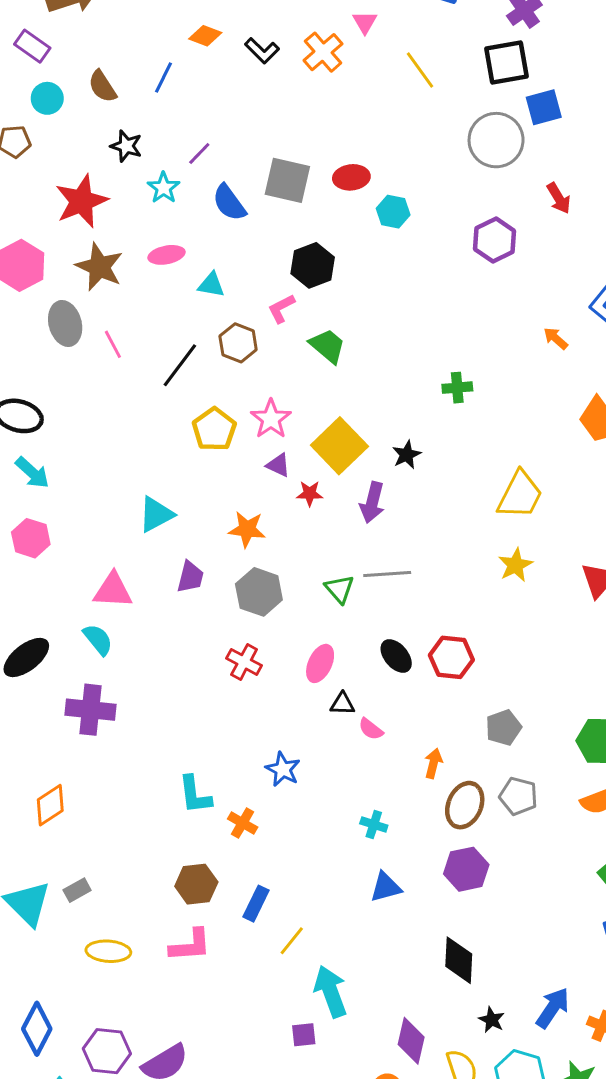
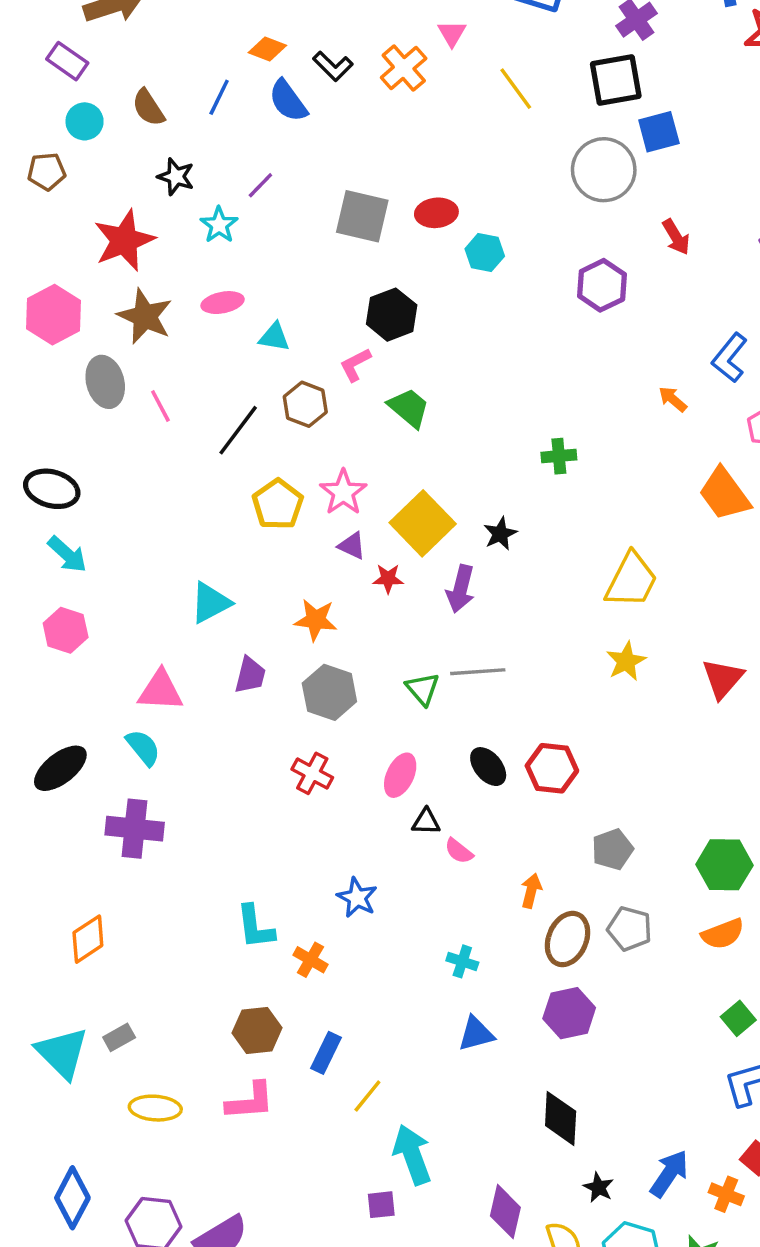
blue semicircle: (229, 203) -> (288, 101), moved

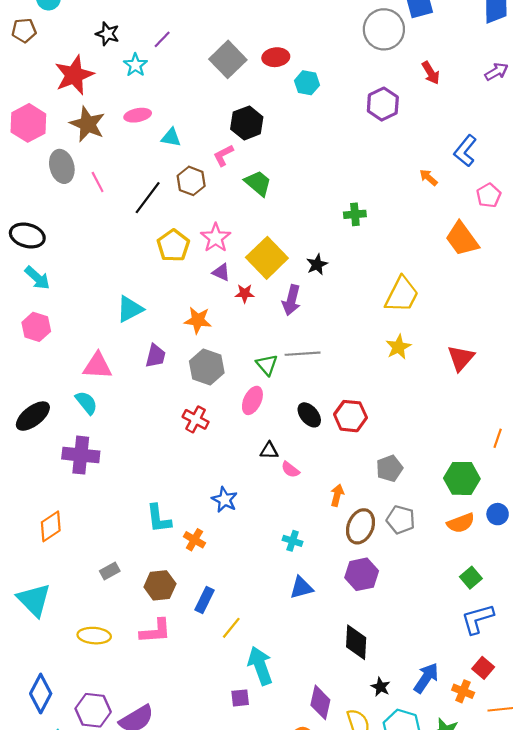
gray square: (362, 216) -> (228, 59), turned 33
pink ellipse: (400, 775) -> (252, 400), moved
gray rectangle: (119, 1037) -> (110, 571), moved

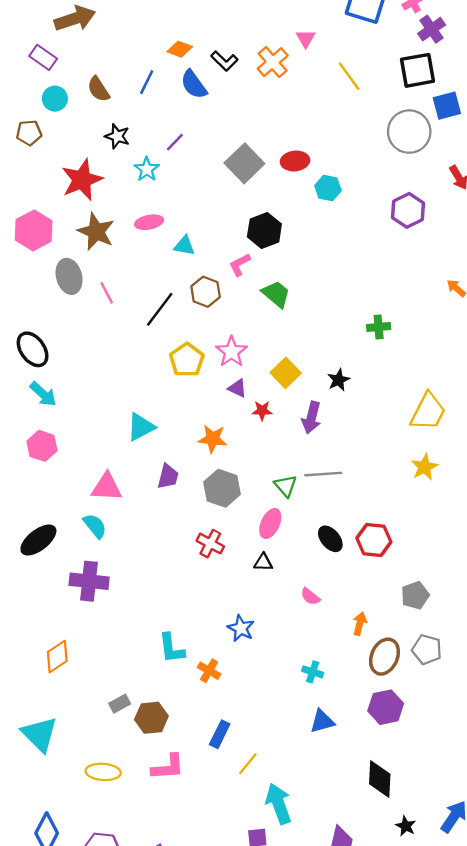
black ellipse: (27, 236) -> (33, 349), turned 40
yellow square: (267, 258) -> (286, 373), size x0.7
black triangle: (269, 451) -> (263, 562), moved
brown hexagon: (160, 585) -> (151, 718), moved

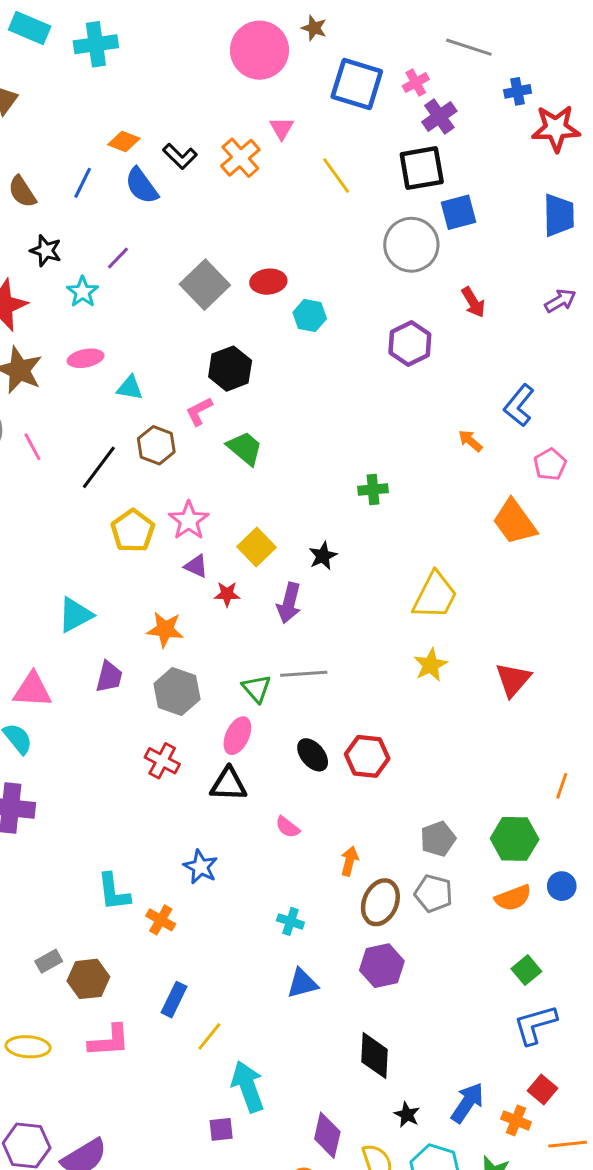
black triangle: (263, 562) -> (229, 784), size x1.5
gray pentagon: (415, 595) -> (438, 839), moved

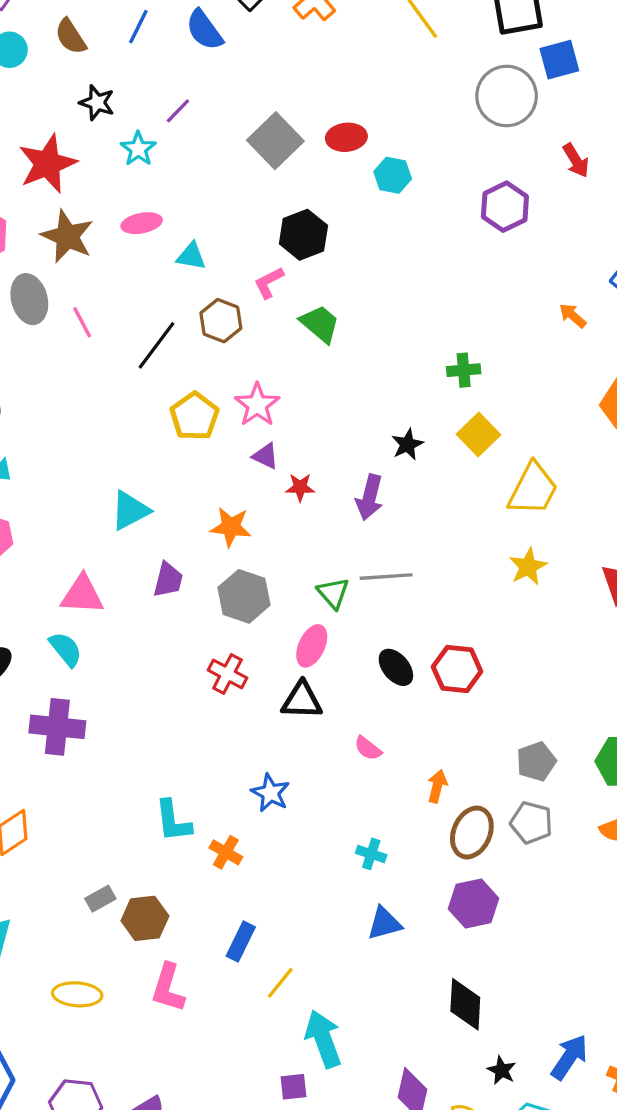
yellow square: (257, 547) -> (478, 435), moved
pink L-shape: (109, 1041) -> (168, 988), turned 111

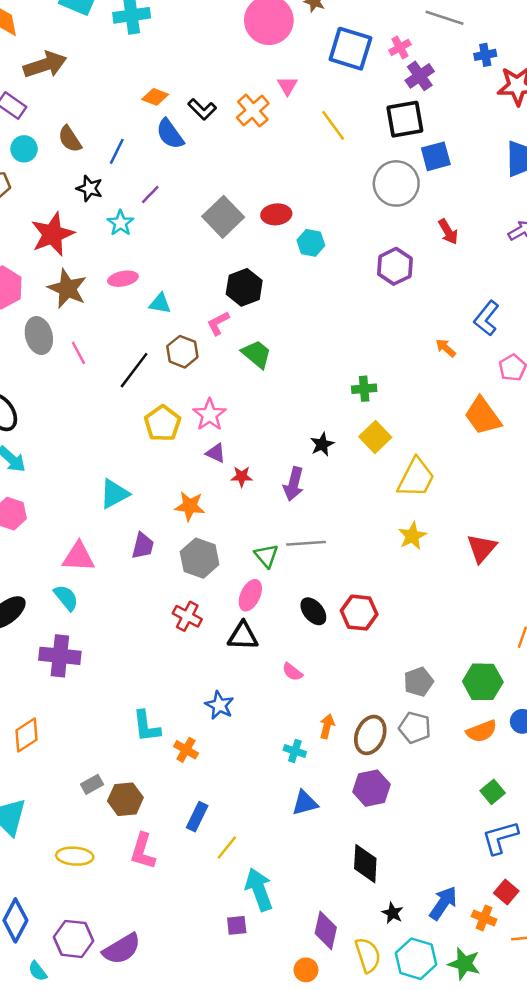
blue line: (138, 27) -> (117, 151), moved
orange arrow: (437, 786) -> (327, 726), moved

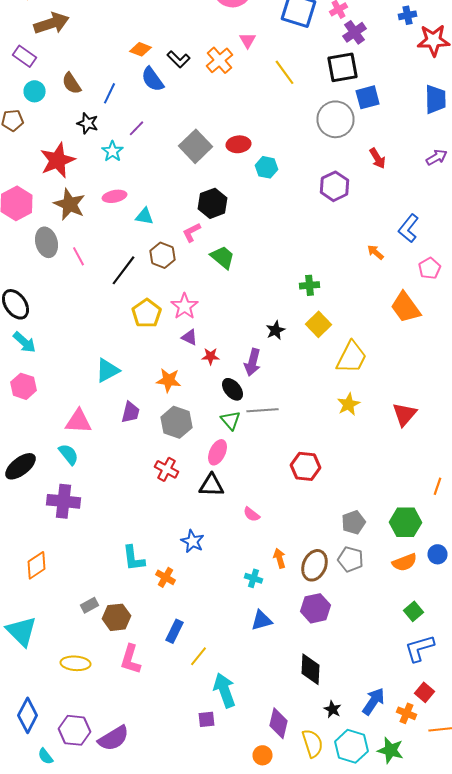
black ellipse: (313, 611) -> (232, 389), moved
orange arrow: (327, 726) -> (280, 558), turned -30

